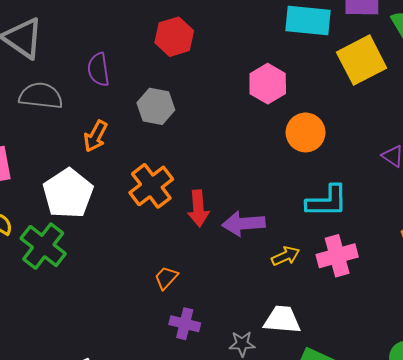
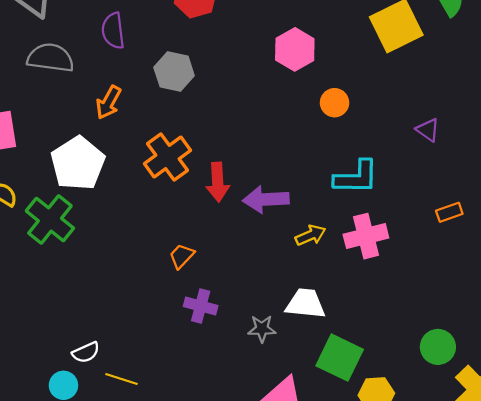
orange circle: (306, 132) -> (335, 103), size x0.7

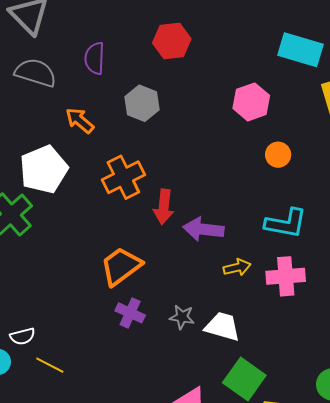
orange arrow: (108, 102) -> (80, 120), turned 92
orange trapezoid: (182, 256) -> (121, 266), size x1.8
gray star: (262, 329) -> (182, 317), moved

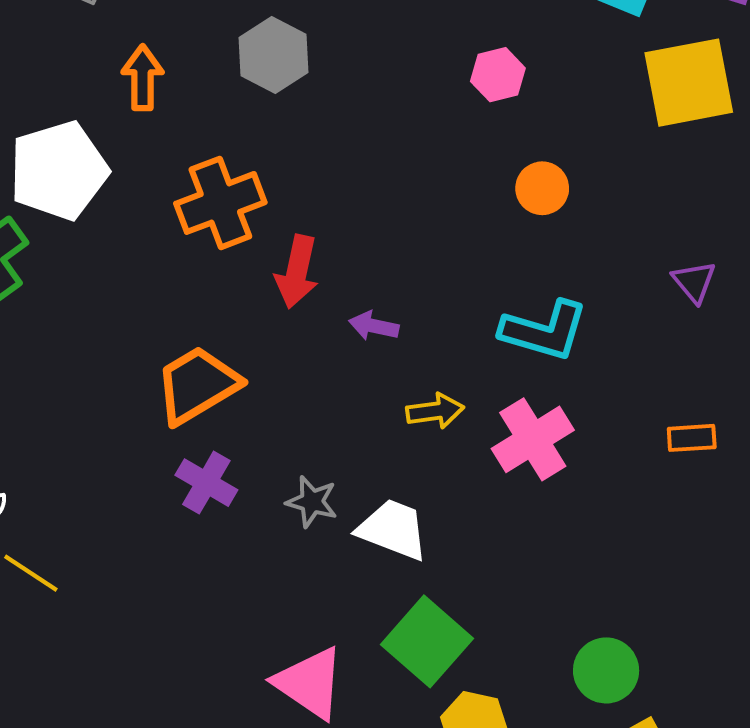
pink hexagon: (251, 102) -> (498, 75), size x0.7
orange arrow: (80, 120) -> (143, 78), turned 44
purple arrow: (203, 229) -> (374, 326), size x0.6
pink cross: (286, 276) -> (533, 439), turned -33

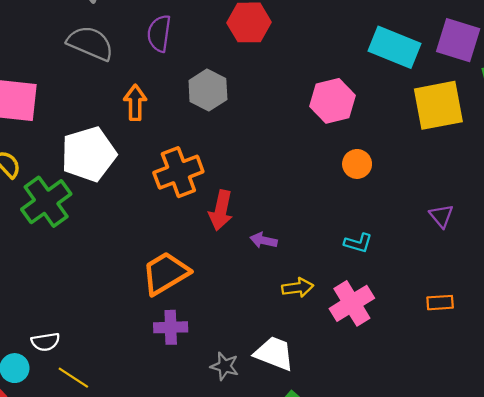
pink hexagon: (498, 75) -> (332, 101), size x1.5
cyan L-shape: (544, 331) -> (358, 243), size x0.6
purple cross: (206, 483) -> (171, 327), turned -32
gray star: (312, 502) -> (225, 366), moved

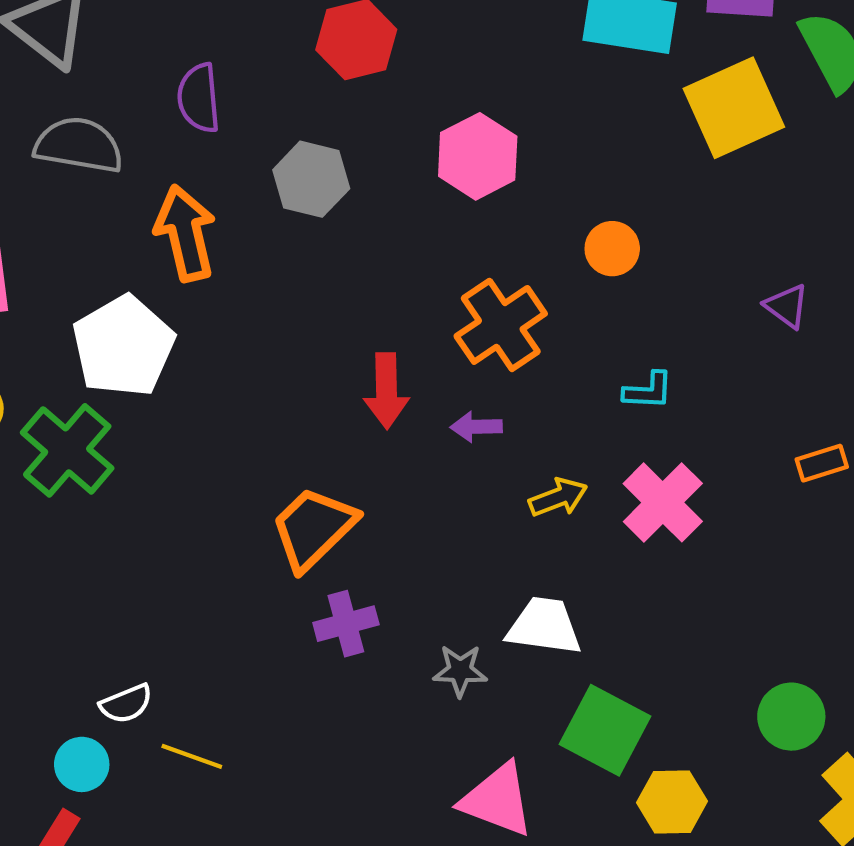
pink hexagon: (332, 101) -> (478, 156), moved
orange arrow: (135, 103) -> (185, 233), size x1.4
orange cross: (178, 172) -> (501, 325), moved

